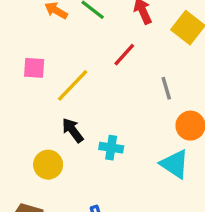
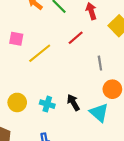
black arrow: (73, 130) -> (73, 102), moved
cyan cross: (111, 148) -> (47, 104), moved

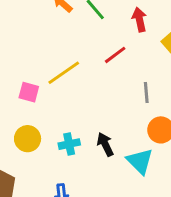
pink square: (16, 39) -> (29, 92), moved
cyan cross: (47, 104) -> (69, 144), turned -32

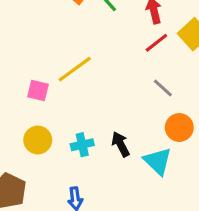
red line: (115, 55) -> (156, 43), moved
gray line: (146, 92) -> (163, 88), turned -42

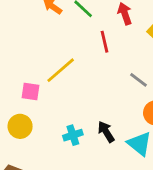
red line: (156, 43) -> (104, 42), moved, turned -60
yellow circle: (38, 140) -> (20, 126), moved

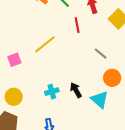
pink square: (31, 91) -> (14, 60), moved, turned -32
yellow circle: (20, 126) -> (14, 97), moved

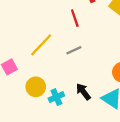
gray line: (101, 54) -> (74, 50), moved, turned -56
yellow circle: (14, 97) -> (36, 87), moved

